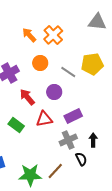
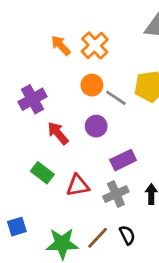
orange circle: (40, 63) -> (92, 85), moved
red triangle: (44, 119) -> (78, 185), moved
black semicircle: (81, 159) -> (127, 235), moved

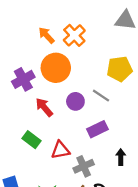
orange circle: (92, 85) -> (56, 68), moved, size x1.6
gray line: (116, 98) -> (101, 96), moved
gray cross: (116, 194) -> (84, 166), moved

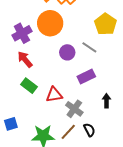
yellow pentagon: (120, 69) -> (105, 24), turned -30
red arrow: (44, 107) -> (25, 59), moved
gray cross: (84, 166) -> (74, 109), turned -30

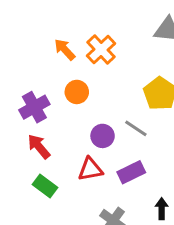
orange circle: (50, 23) -> (77, 92), size x0.6
red triangle: (54, 95) -> (90, 169), moved

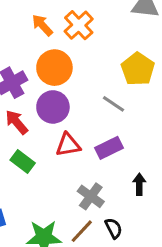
orange circle: (77, 92) -> (54, 68), size x1.5
purple circle: (103, 136) -> (53, 107), moved, size x1.4

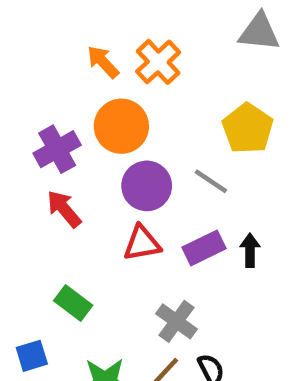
purple circle: (53, 107) -> (147, 186), moved
green rectangle: (23, 162) -> (73, 303), moved
black arrow: (139, 184) -> (250, 250), moved

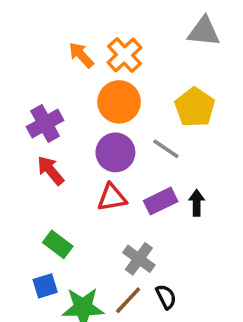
orange circle: (121, 126) -> (119, 102), moved
blue square: (32, 356) -> (45, 286), moved

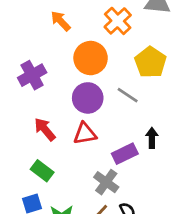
orange cross: (124, 55) -> (118, 21), moved
red arrow: (51, 170) -> (45, 129), moved
purple rectangle: (161, 201) -> (125, 154), moved

